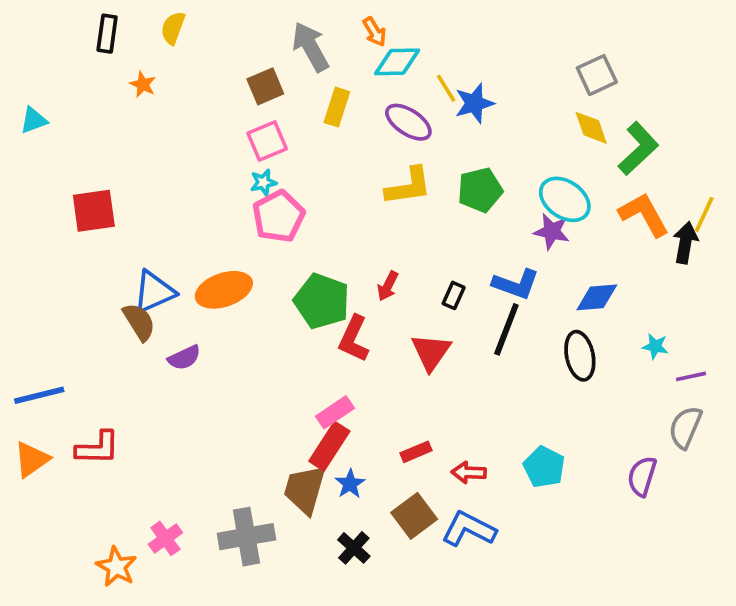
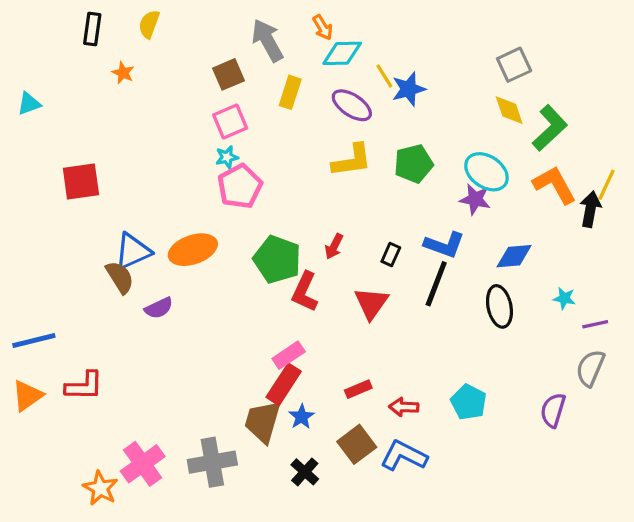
pink cross: (165, 538) -> (143, 464), size x1.5

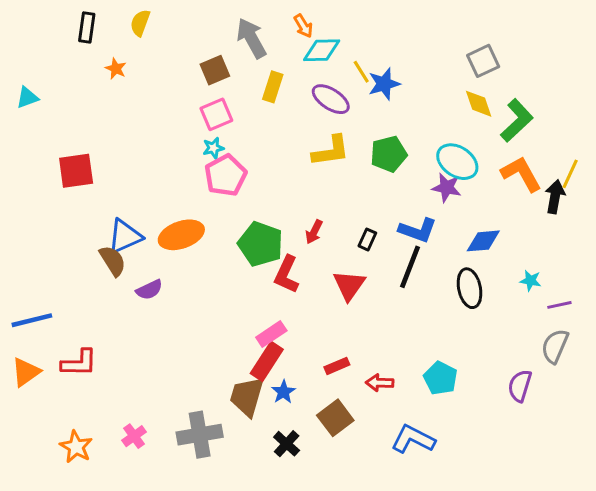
blue L-shape: (404, 456) -> (413, 439), moved
pink cross: (143, 464) -> (134, 436), size x0.6
orange star: (100, 488) -> (76, 447), moved

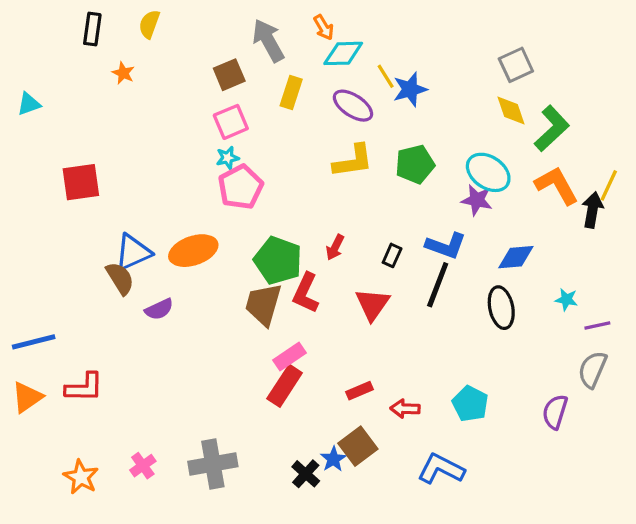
blue star: (283, 392) -> (333, 459), moved
brown trapezoid: (247, 396) -> (263, 304), moved

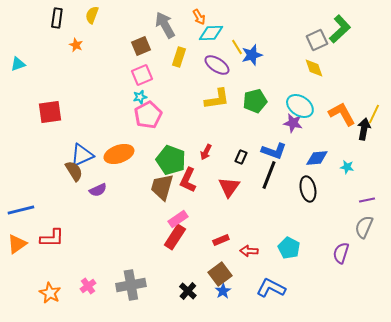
green L-shape: (552, 128) -> (340, 29), moved
cyan star: (566, 299) -> (347, 167), moved
blue star: (333, 459) -> (223, 291), moved

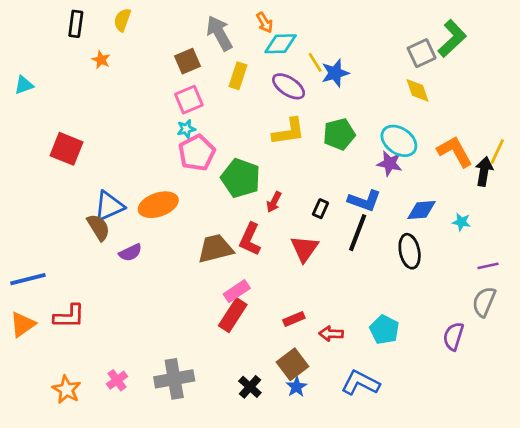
red square: (50, 112) -> (66, 149), turned 30
green pentagon: (171, 160) -> (241, 178), moved
brown trapezoid: (162, 187) -> (215, 249), turned 60

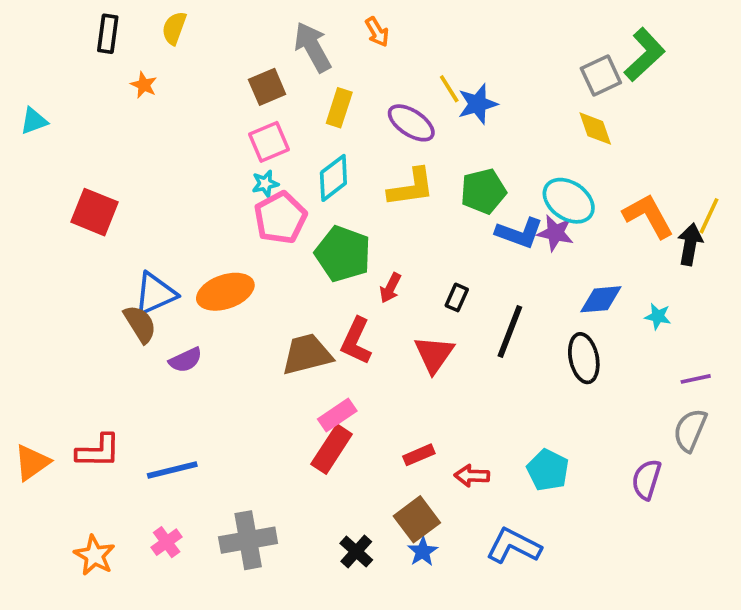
cyan diamond: (281, 44) -> (333, 178), moved, turned -36
blue L-shape: (364, 201) -> (519, 233), moved
blue line: (28, 279) -> (172, 470), moved

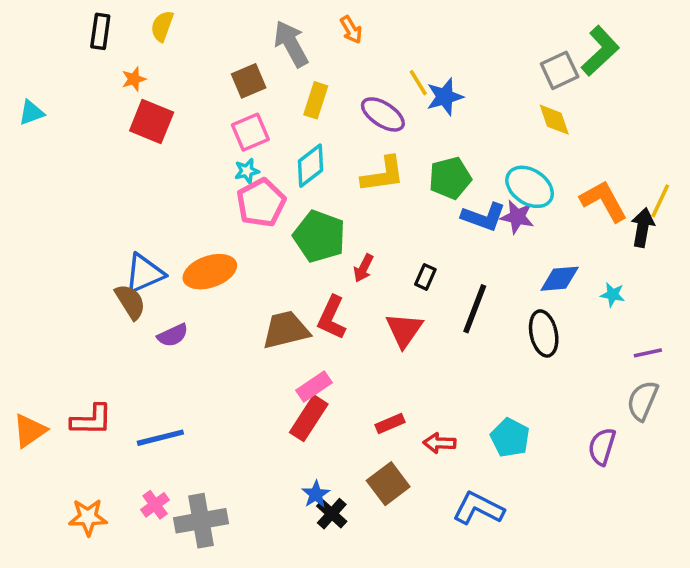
orange star: (144, 85) -> (134, 79), turned 30
red square: (94, 212) -> (152, 121), moved
gray cross: (248, 540) -> (201, 521), moved
blue star: (423, 552) -> (316, 494), moved
orange star: (94, 555) -> (88, 517), turned -30

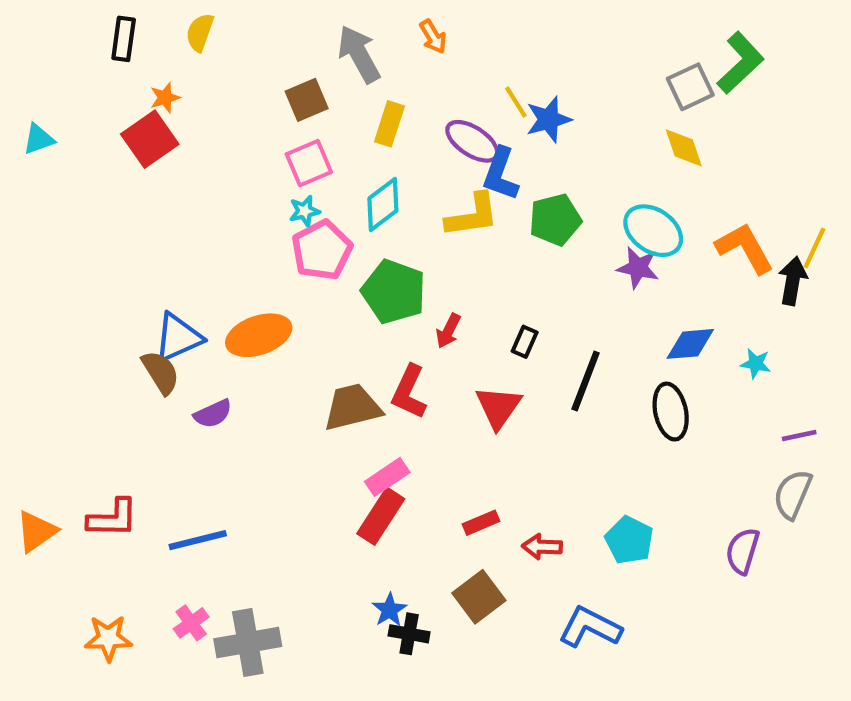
red square: (152, 121) -> (150, 139), moved, turned 33
blue L-shape: (484, 217) -> (501, 174), moved, turned 90
black cross: (332, 514) -> (409, 634), turned -32

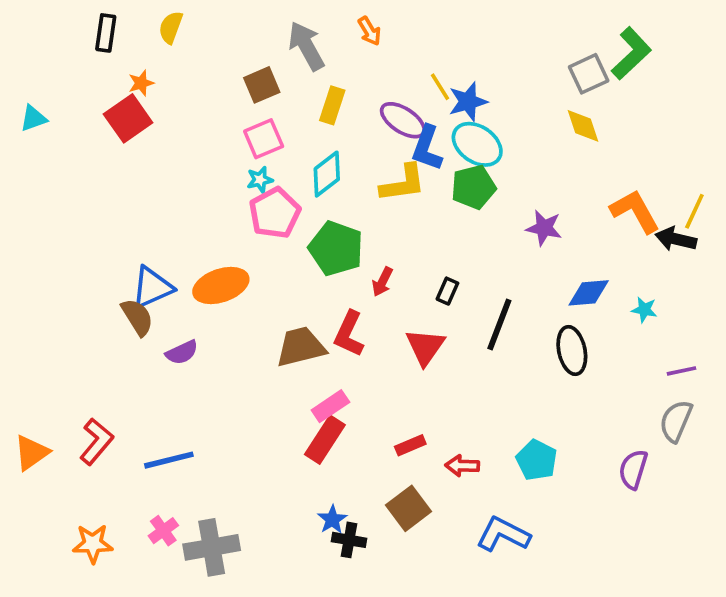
cyan ellipse: (653, 231) -> (477, 144), moved
black arrow: (793, 281) -> (676, 239), turned -87
red L-shape: (113, 518) -> (96, 441), turned -51

